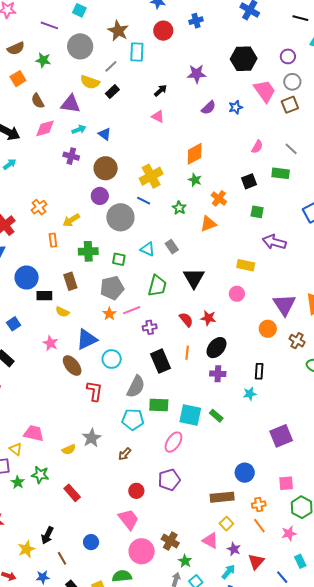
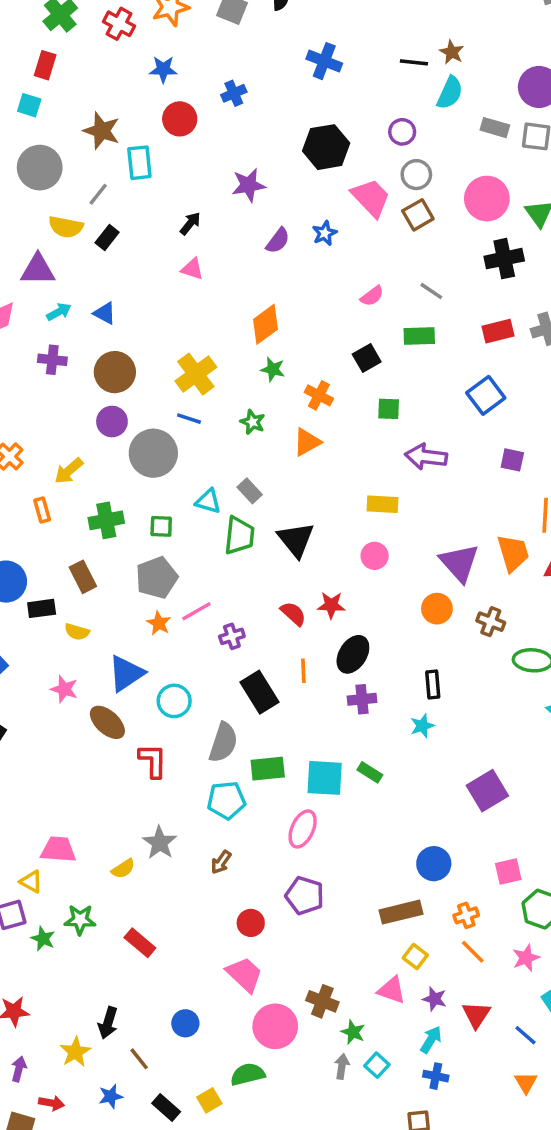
pink semicircle: (257, 147) -> (372, 296), turned 32
green trapezoid: (157, 286) -> (239, 536), moved
purple pentagon: (169, 480) -> (305, 896), turned -30

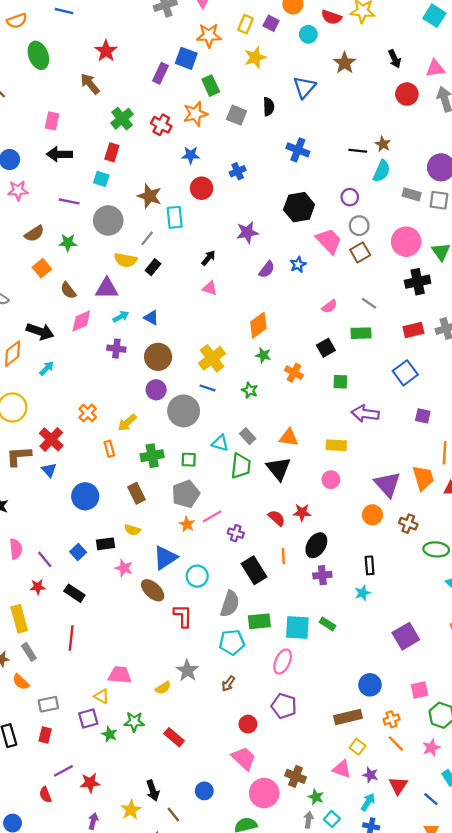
orange triangle: (307, 442) -> (289, 437), moved, turned 36
black rectangle: (42, 608) -> (106, 544), moved
purple cross: (232, 636) -> (236, 533), turned 35
black arrow: (108, 1023) -> (153, 790), turned -36

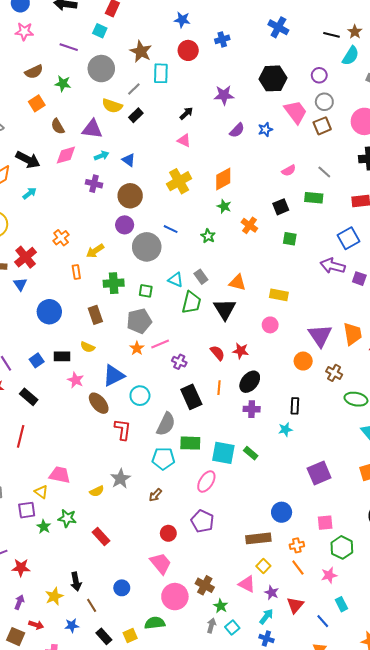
yellow cross: (212, 358) -> (179, 181), moved
purple arrow: (365, 414) -> (333, 266), moved

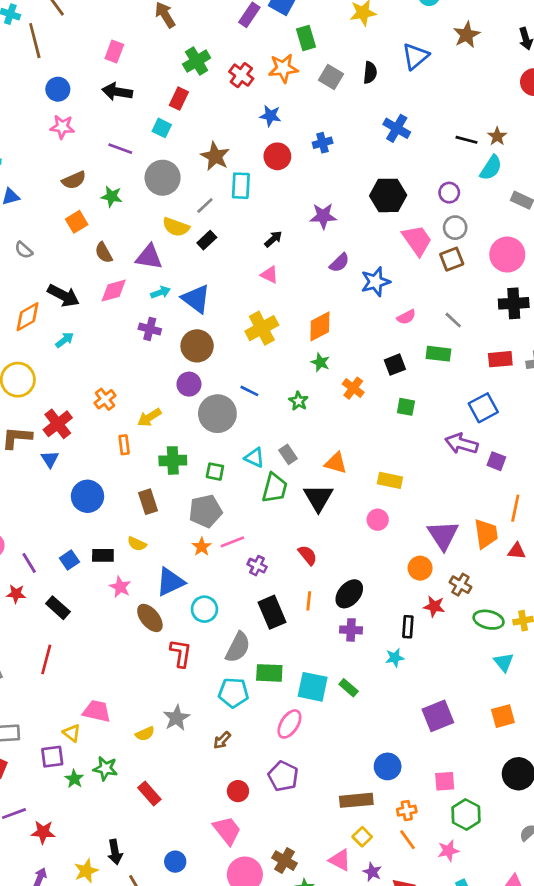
blue star: (265, 130) -> (376, 282), moved, size x1.5
blue triangle: (129, 160) -> (196, 299), size x1.6
red star: (241, 351) -> (434, 606), moved

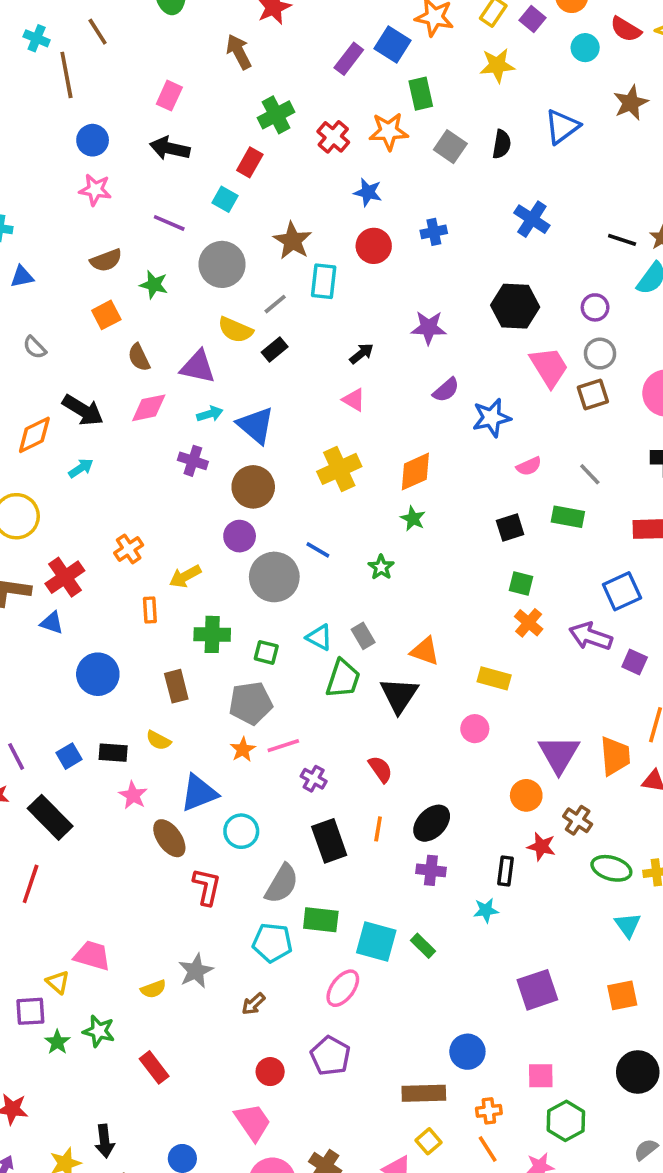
orange cross: (353, 388) -> (529, 623), moved
blue triangle: (50, 459) -> (52, 623), turned -42
black rectangle: (58, 608) -> (50, 817), size x1.4

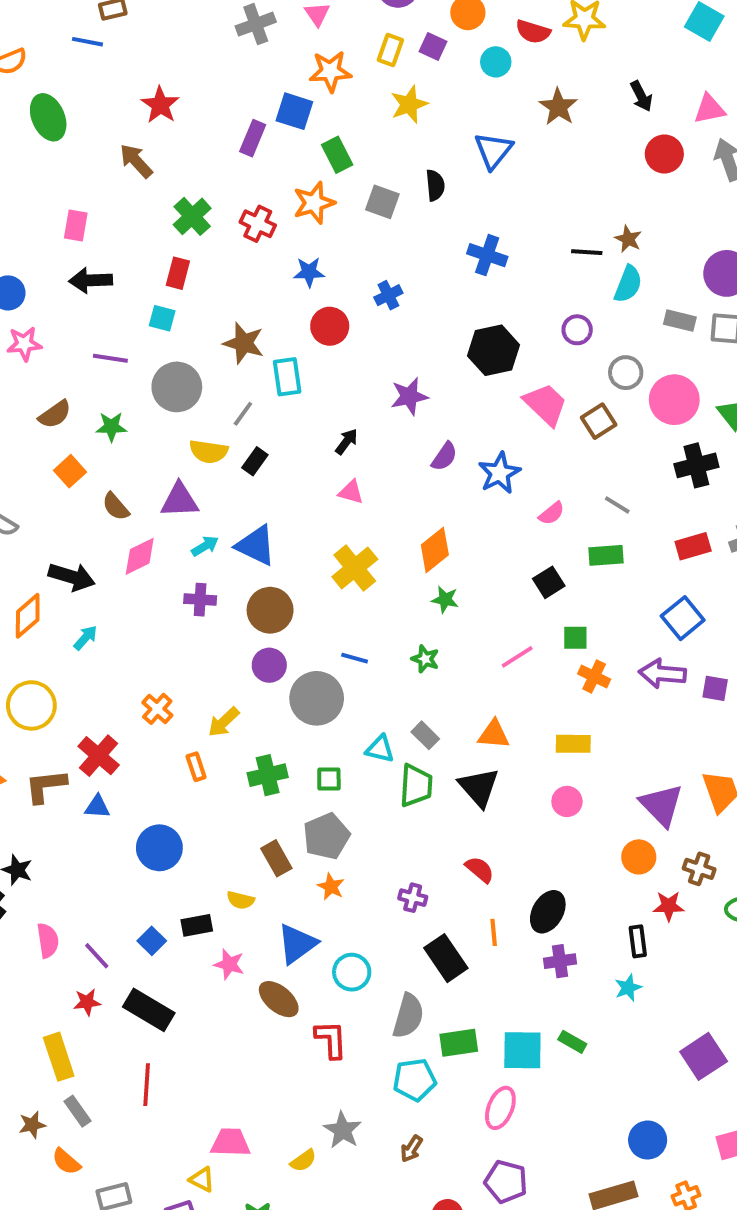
gray circle: (600, 354) -> (626, 373), moved
brown rectangle: (176, 686) -> (276, 858), moved
pink line: (283, 746) -> (517, 657), moved

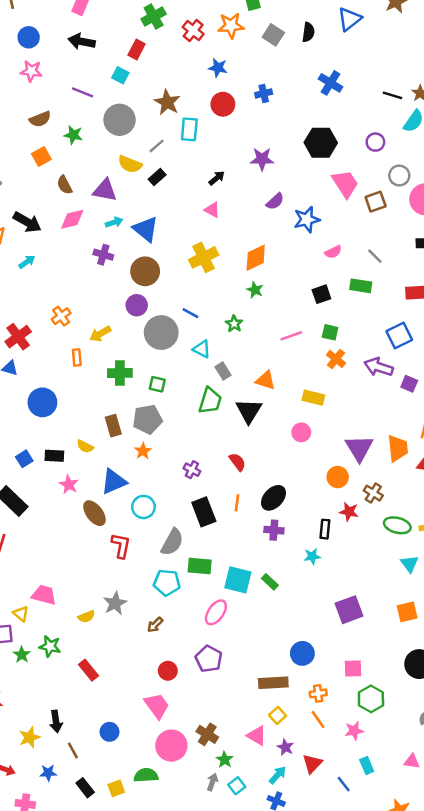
cyan triangle: (380, 749) -> (202, 349), moved

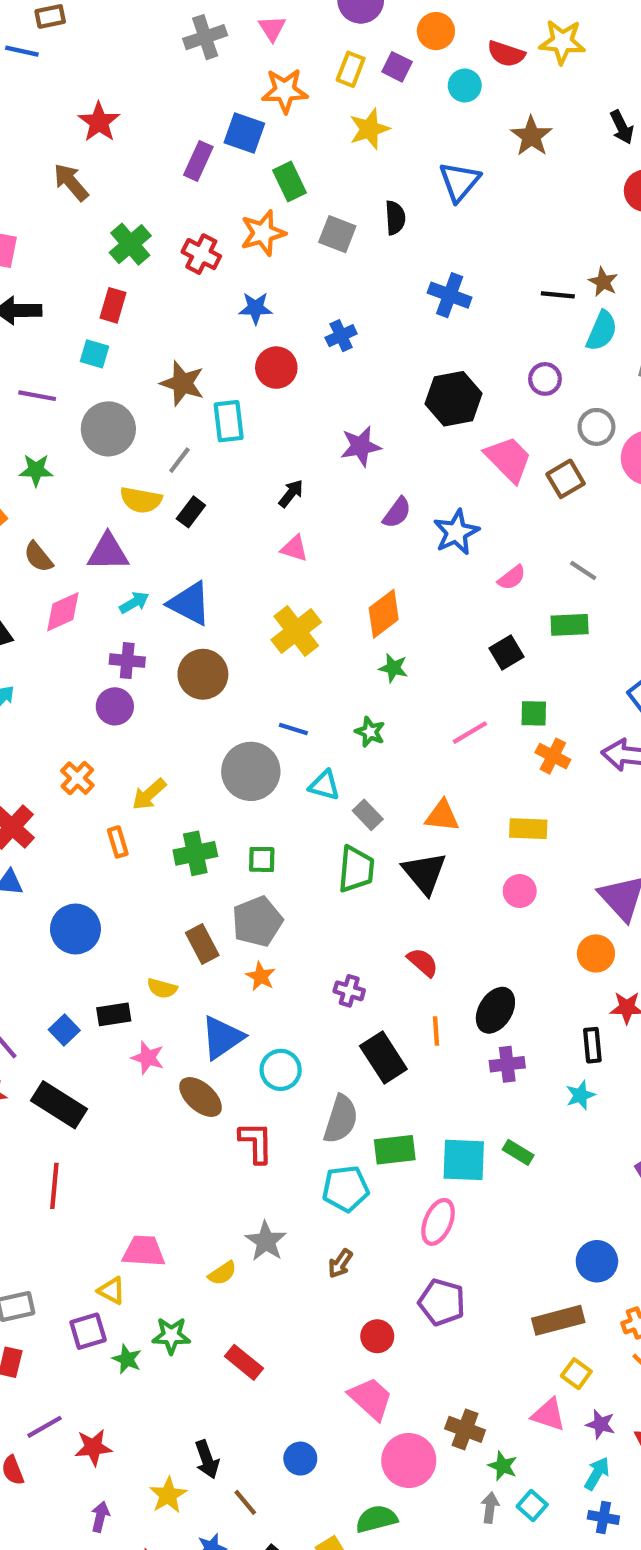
purple circle: (137, 305) -> (115, 706), moved

